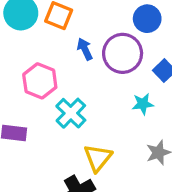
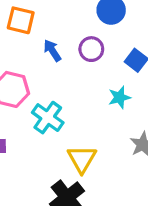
purple circle: (123, 53) -> (91, 49), size x0.6

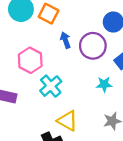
purple circle: (91, 49) -> (93, 46), size x1.5
yellow triangle: (82, 159) -> (67, 121), turned -45

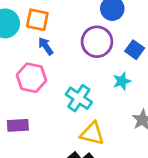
blue arrow: (65, 40) -> (46, 46), moved
cyan cross: (51, 86) -> (79, 98), moved

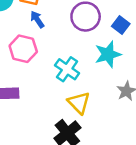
cyan star: (122, 81) -> (108, 54), size x1.5
yellow triangle: (92, 133) -> (79, 103), turned 30

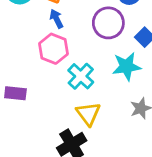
pink hexagon: (23, 49) -> (53, 49), moved

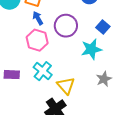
purple circle: (108, 23) -> (66, 26), moved
cyan cross: (81, 76) -> (43, 71), moved

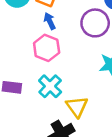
purple circle: (66, 26) -> (95, 23), moved

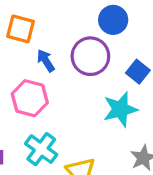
blue arrow: (50, 21) -> (46, 61), moved

